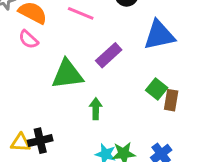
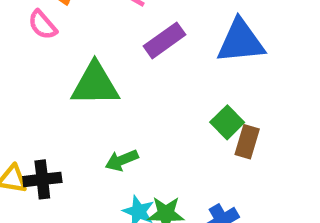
purple rectangle: (109, 55) -> (165, 40), moved
green arrow: (96, 109) -> (122, 160), moved, turned -120

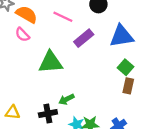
green square: (227, 122) -> (125, 67), moved
black cross: (42, 179) -> (48, 114), moved

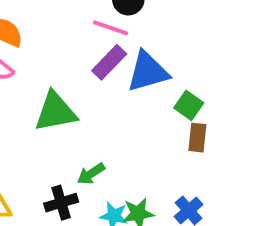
pink line: (63, 17) -> (111, 28), moved
blue triangle: (122, 36) -> (148, 72), moved

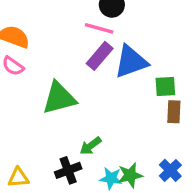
green square: (189, 105) -> (165, 86), turned -35

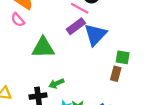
blue triangle: (131, 62) -> (95, 35), turned -40
green square: (165, 86) -> (123, 57), moved

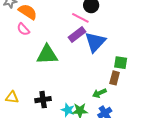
green arrow: (56, 83) -> (99, 93), moved

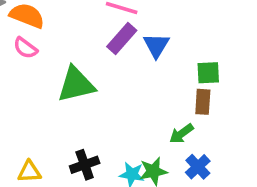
blue triangle: (95, 42) -> (156, 45), size x0.7

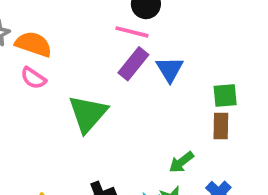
green triangle: (76, 84) -> (88, 114), turned -33
green arrow: (181, 134) -> (181, 162), moved

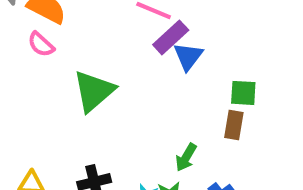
purple rectangle: (133, 64) -> (171, 37), moved
green arrow: (181, 162) -> (186, 157), turned -30

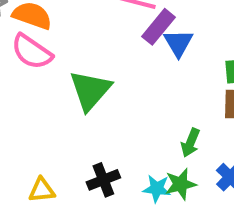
pink semicircle: (41, 44) -> (32, 52), size x1.5

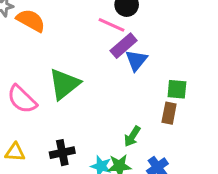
pink semicircle: (32, 52) -> (22, 99), moved

